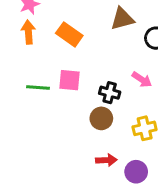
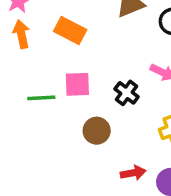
black cross: (110, 93) -> (127, 93), turned 30
brown circle: (101, 118) -> (97, 131), moved

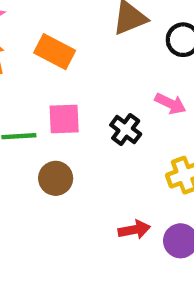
brown circle: (97, 131) -> (56, 178), moved

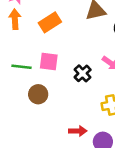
orange rectangle: (55, 52) -> (50, 22), turned -70

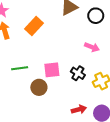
pink square: (49, 61) -> (52, 70), moved
black cross: (83, 73) -> (78, 73), moved

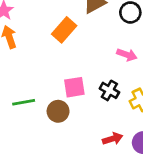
orange rectangle: (34, 26) -> (64, 30), moved
green line: (20, 68) -> (24, 102), moved

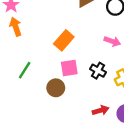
orange rectangle: (64, 30) -> (64, 40), moved
green line: (24, 102) -> (25, 70), moved, turned -48

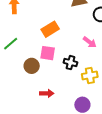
black cross: (98, 71) -> (70, 63), turned -32
red arrow: (101, 110) -> (47, 93), moved

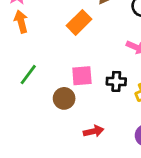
orange rectangle: (50, 29) -> (79, 22), moved

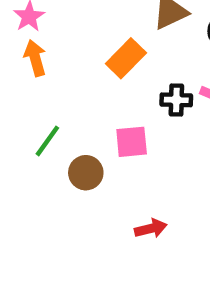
black cross: (116, 81) -> (176, 100), moved
brown circle: (64, 98) -> (86, 173), moved

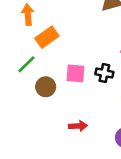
orange rectangle: (126, 58) -> (47, 37), moved
black cross: (176, 100) -> (104, 73), moved

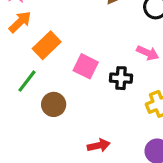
orange arrow: (28, 15) -> (20, 22), turned 60
pink square: (76, 73) -> (86, 66), moved, turned 30

